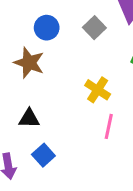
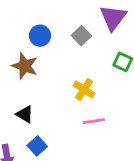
black triangle: (29, 118) -> (25, 114), turned 30
pink line: (109, 126) -> (94, 121), turned 70

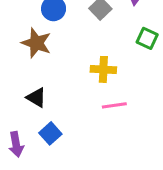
yellow cross: (84, 89) -> (103, 69), turned -30

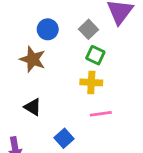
green square: (147, 38) -> (95, 55), moved
blue square: (50, 133) -> (64, 138), moved

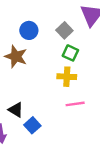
black triangle: (33, 107) -> (16, 110), moved
blue square: (64, 138) -> (32, 125), moved

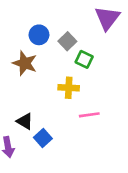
gray square: (64, 30) -> (67, 41), moved
yellow cross: (67, 77) -> (69, 88), moved

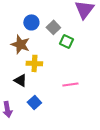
yellow cross: (69, 88) -> (34, 63), moved
black triangle: (25, 121) -> (20, 80), moved

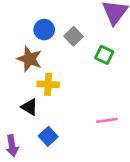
green square: (66, 41) -> (104, 55), moved
pink line: (70, 84) -> (107, 120), moved

